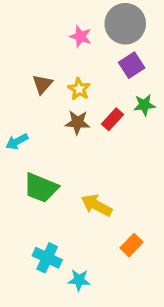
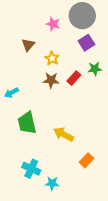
brown triangle: (42, 84) -> (28, 45), moved
green trapezoid: (41, 188) -> (27, 123), turned 55

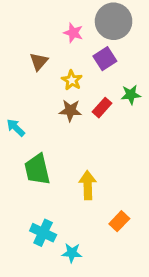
purple square: (86, 43) -> (105, 59), moved
cyan arrow: (11, 93) -> (16, 128), turned 72
yellow arrow: (64, 134) -> (88, 185), turned 60

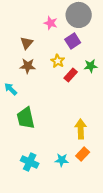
yellow star: (72, 80) -> (58, 61), moved
brown star: (70, 110) -> (28, 66), moved
yellow arrow: (88, 185) -> (81, 129), moved
cyan star: (72, 253) -> (62, 160), moved

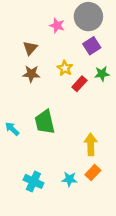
purple square: (73, 41) -> (92, 46), moved
cyan arrow: (11, 89) -> (12, 129), moved
green trapezoid: (26, 118) -> (45, 122), moved

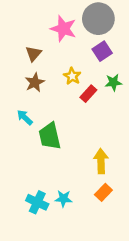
pink star: (57, 26) -> (63, 29), size x1.5
brown star: (31, 74) -> (35, 82), turned -30
cyan arrow: (12, 129) -> (25, 117), moved
cyan star: (69, 179) -> (63, 199), moved

